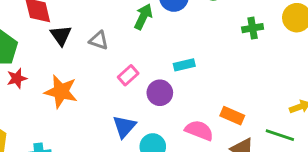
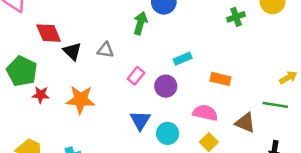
red star: (17, 78) -> (41, 95), turned 30
orange rectangle: (232, 116) -> (220, 79), moved

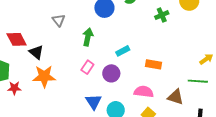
green arrow: (140, 23) -> (88, 37), moved
gray triangle: (106, 50) -> (59, 20), moved, turned 48
orange star: (81, 100) -> (44, 76), moved

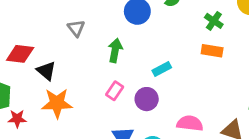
green cross: (162, 15) -> (214, 21), turned -32
red diamond: (17, 39) -> (20, 54), turned -55
orange rectangle: (154, 64) -> (212, 51), moved

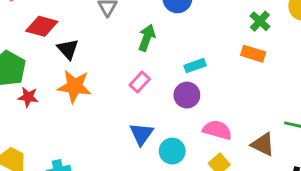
purple circle: (147, 99) -> (187, 95), moved

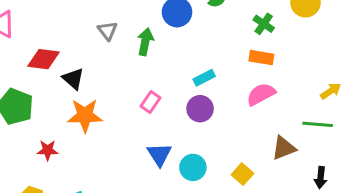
green arrow: (147, 38) -> (145, 42), moved
red star: (28, 97) -> (48, 150), moved
pink semicircle: (217, 130) -> (261, 94), moved, turned -36
brown triangle: (263, 144) -> (284, 148), turned -40

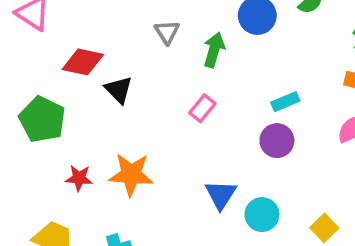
pink rectangle: (151, 102) -> (202, 108), moved
orange star: (85, 115) -> (131, 174), moved

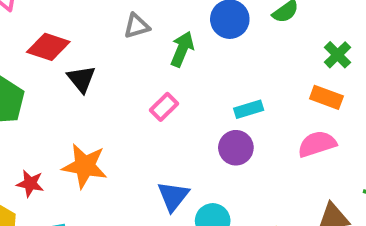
gray triangle: (167, 32) -> (137, 26), turned 40
red star: (79, 178) -> (30, 184), moved

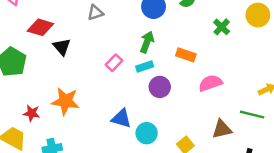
green arrow: (182, 49) -> (147, 42), moved
orange rectangle: (326, 97) -> (186, 55), moved
cyan rectangle: (249, 109) -> (145, 67), moved
blue triangle: (173, 196) -> (121, 118), turned -50

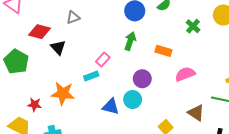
gray triangle: (95, 13) -> (73, 17), moved
cyan rectangle: (145, 67) -> (91, 76), moved
brown triangle: (222, 129) -> (196, 113), turned 48
cyan circle: (147, 133) -> (133, 99), moved

